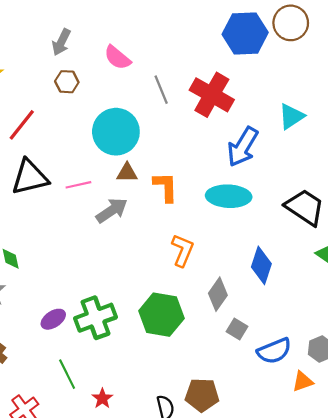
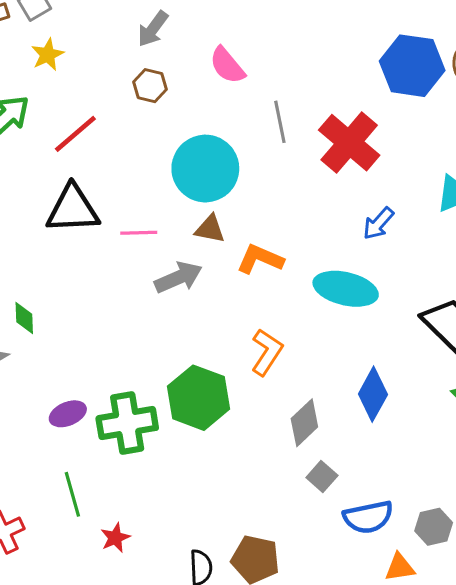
blue arrow: (243, 147) -> (378, 223), size x0.6
orange L-shape: (166, 187) -> (260, 259), turned -76
green hexagon: (161, 315) -> (198, 398), moved

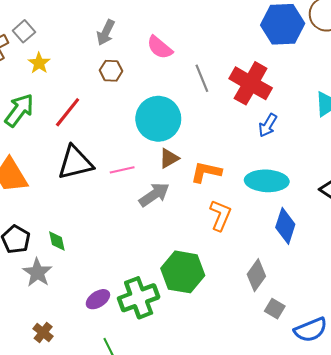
blue arrow: (378, 223) -> (268, 125), moved
brown triangle: (210, 229) -> (169, 158), turned -30
orange L-shape: (267, 352) -> (220, 215), moved
blue diamond: (373, 394) -> (285, 226), moved

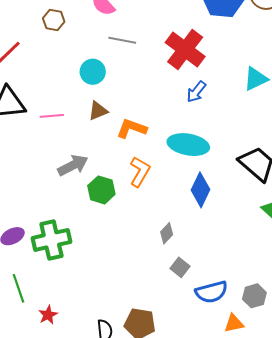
gray line: (202, 78) -> (122, 40), moved, turned -64
cyan circle: (158, 119) -> (93, 72), size x0.6
gray arrow: (154, 195) -> (73, 165), moved
green hexagon: (183, 272) -> (101, 190), moved, size x0.7
gray diamond: (256, 275) -> (167, 233), size x0.7

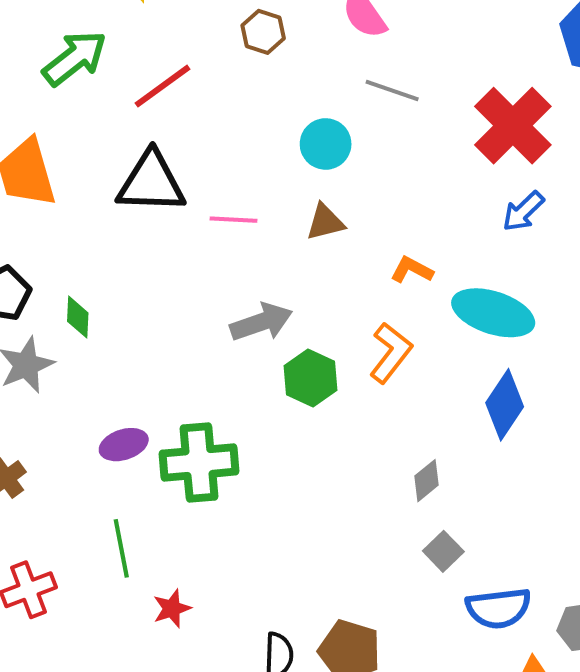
orange L-shape: (132, 128) -> (412, 270), moved, size x0.7

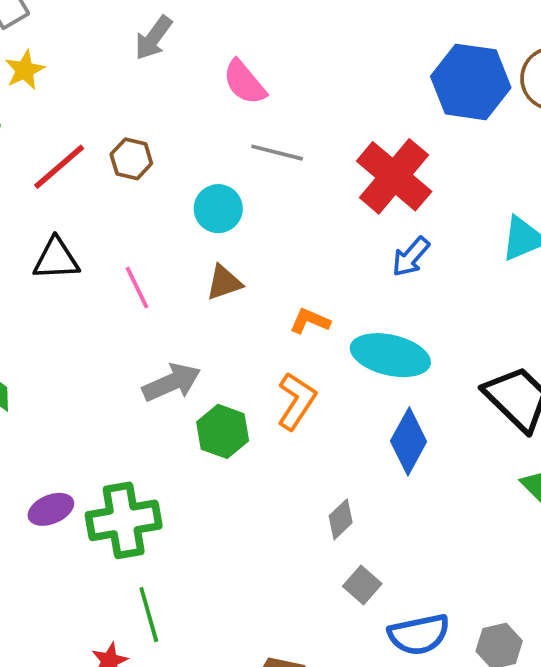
brown hexagon: (263, 32) -> (131, 159), moved
black triangle: (151, 182) -> (56, 259), size x0.7
pink line: (233, 220) -> (137, 288), turned 66
green line: (121, 548) -> (149, 615), moved

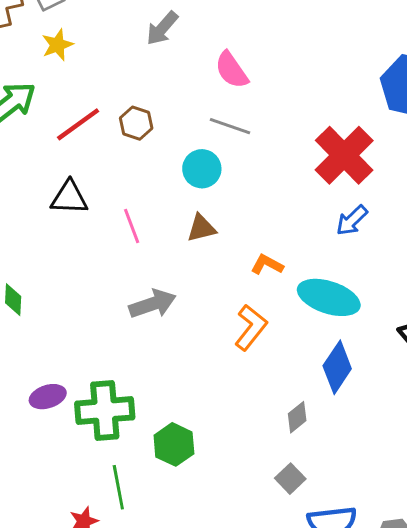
gray line: (277, 153) -> (230, 126), moved
green hexagon: (223, 431) -> (174, 444), moved
gray diamond: (341, 519) -> (297, 417), moved

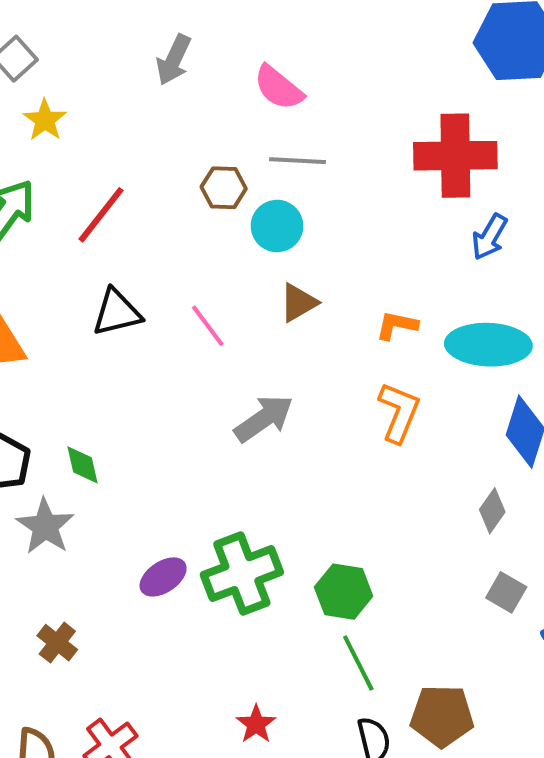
brown hexagon: (136, 123) -> (224, 188), moved
red cross: (344, 155) -> (455, 156), turned -30
green line: (118, 487) -> (358, 663), moved

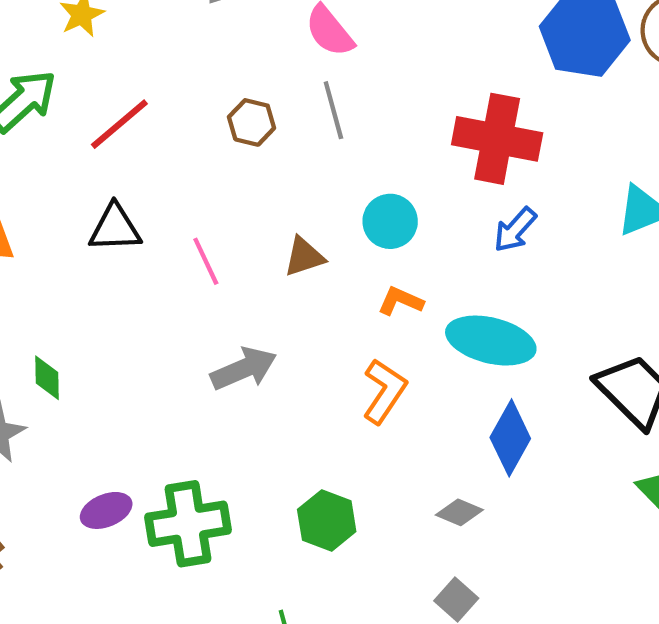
gray line: (298, 161) -> (333, 110), turned 60
cyan circle: (277, 226) -> (390, 221), moved
gray diamond: (492, 511) -> (459, 512), turned 66
green hexagon: (344, 592) -> (327, 520), moved

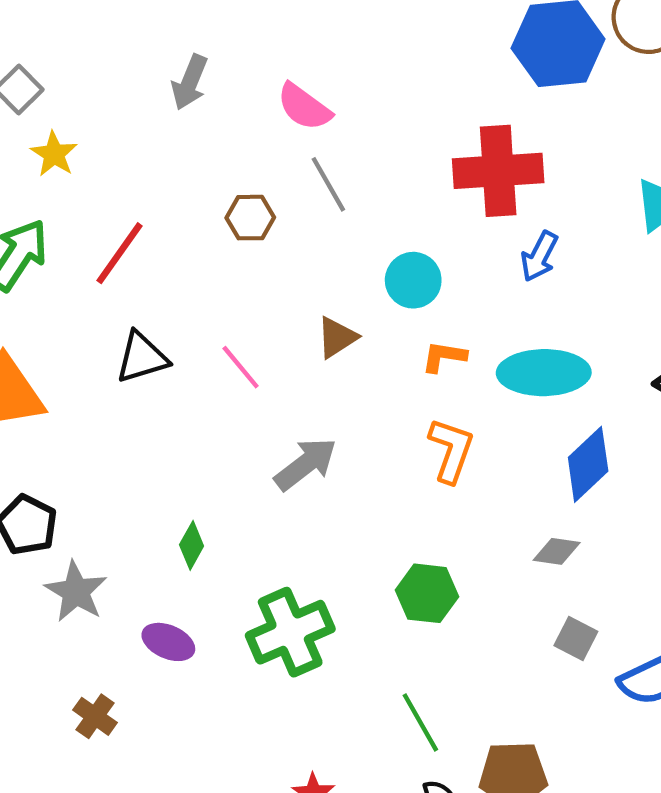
green diamond: (47, 378) -> (192, 545), moved, turned 45
blue diamond: (510, 438) -> (588, 464), turned 32
purple ellipse: (106, 510) -> (168, 642), moved, turned 60

